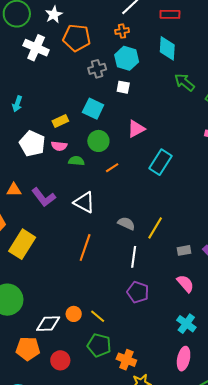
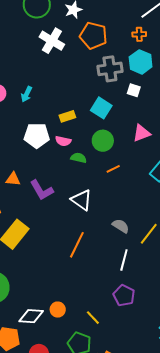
gray cross: (97, 69) -> (110, 69), size x1.4
white pentagon: (32, 144) -> (37, 135), turned -30
yellow line: (98, 316) -> (93, 318), moved

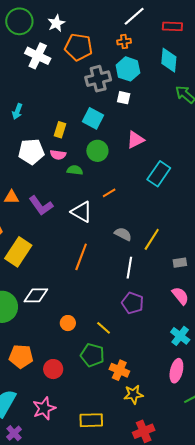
yellow rectangle: (67, 116) -> (60, 130), turned -49
orange line: (113, 169) -> (109, 193), moved
white diamond: (31, 316) -> (36, 295), moved

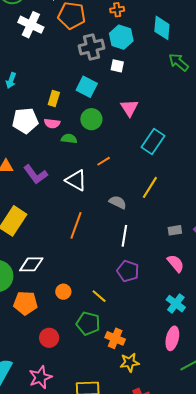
pink triangle: (135, 140) -> (129, 108), turned -36
yellow line: (152, 239) -> (150, 187), moved
orange pentagon: (21, 356) -> (25, 303), moved

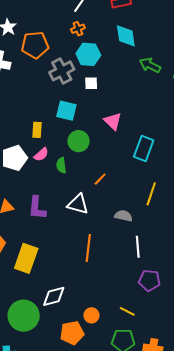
pink semicircle: (52, 123) -> (41, 154), turned -35
green semicircle: (69, 139) -> (61, 165), turned -91
purple L-shape: (35, 174) -> (37, 208), turned 55
orange pentagon: (25, 303) -> (72, 333), moved

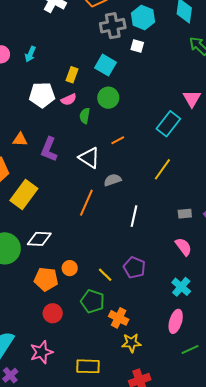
pink triangle: (113, 121) -> (192, 99), moved
gray semicircle: (123, 216) -> (113, 180), moved, turned -48
purple pentagon: (149, 280) -> (134, 268), moved

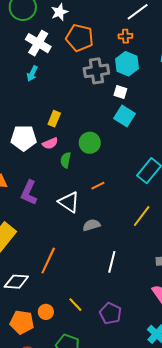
cyan arrow: (30, 54) -> (32, 74), moved
cyan square: (106, 65) -> (125, 116), moved
orange line: (86, 203) -> (48, 261), moved
yellow line: (105, 275) -> (75, 305), moved

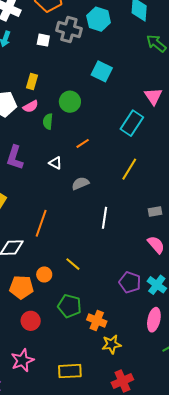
gray cross: (96, 71) -> (69, 29), turned 30
white square: (120, 92) -> (43, 40), moved
white triangle: (69, 202) -> (55, 163), size x0.6
purple pentagon: (110, 313) -> (130, 282), moved

